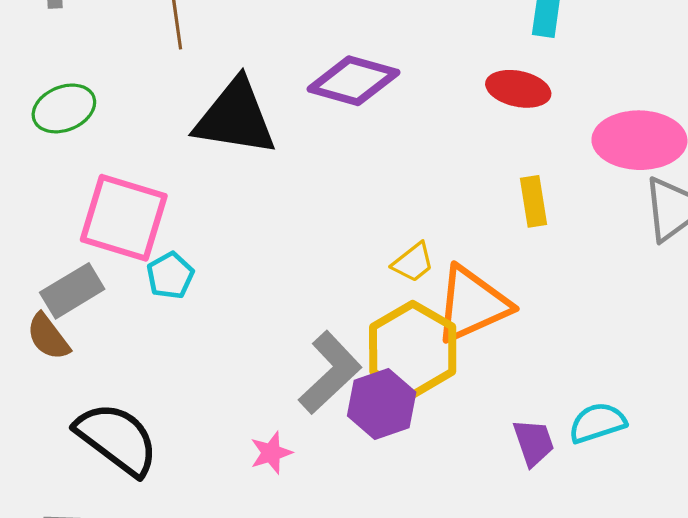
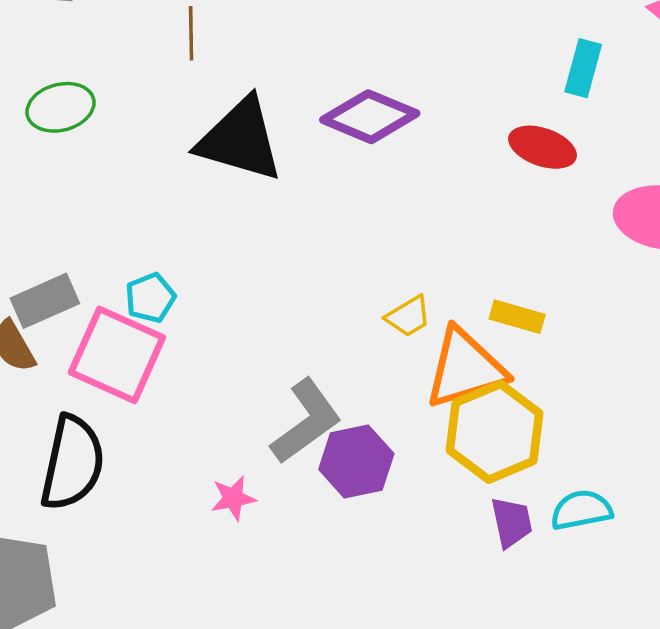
yellow rectangle: (533, 201) -> (517, 317), moved, turned -72
pink square: (124, 218) -> (117, 355), moved
yellow hexagon: (413, 349) -> (495, 432), moved
black semicircle: (117, 439) -> (72, 463), turned 58

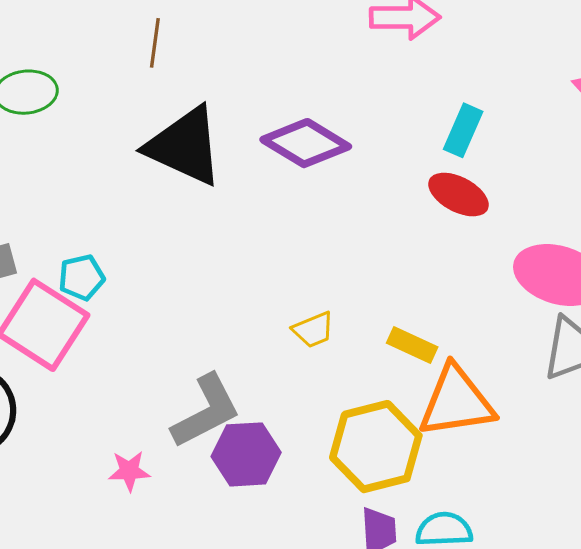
cyan rectangle: (583, 68) -> (463, 130), moved
orange triangle: (465, 368) -> (456, 402), moved

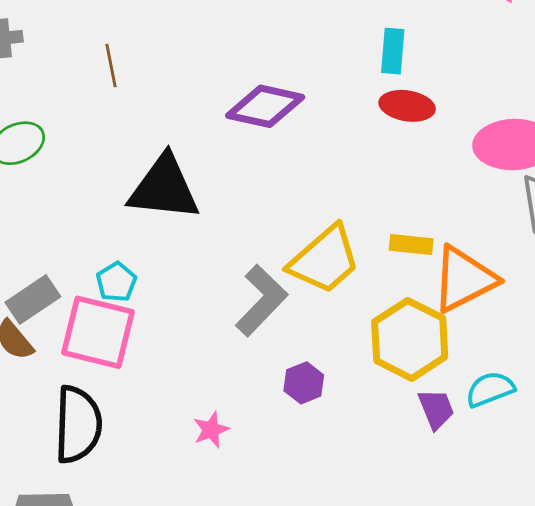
black triangle: (185, 146) -> (164, 188), moved
yellow trapezoid: (313, 330) -> (325, 260), size x2.0
gray L-shape: (206, 411) -> (261, 300), moved
purple hexagon: (246, 454) -> (304, 383), size x0.7

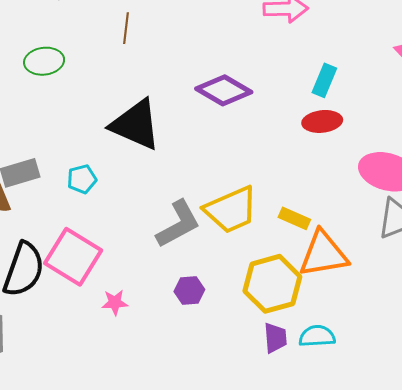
red ellipse: (407, 106) -> (322, 121), turned -33
pink square: (98, 332) -> (73, 257), moved

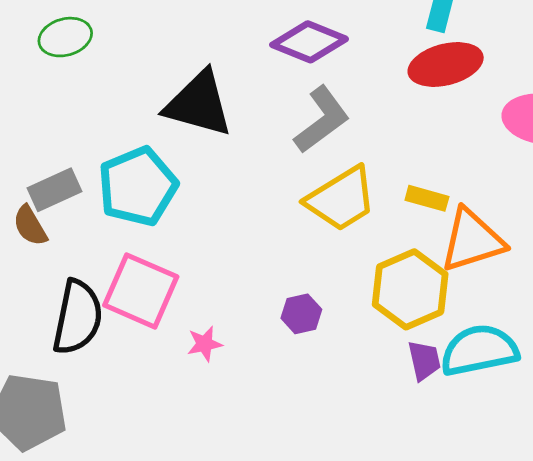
red ellipse: (322, 121) -> (446, 65), size x1.4
cyan pentagon: (82, 179) -> (138, 186), size x2.0
gray L-shape: (178, 224) -> (322, 120), moved
cyan semicircle: (317, 336) -> (479, 350), size x1.6

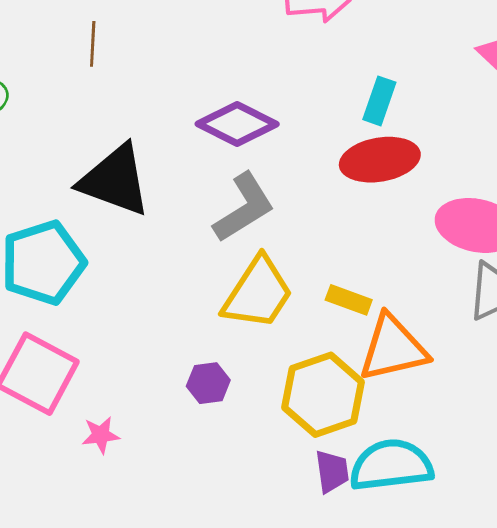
yellow trapezoid: (341, 199) -> (258, 293), turned -30
purple hexagon: (301, 314) -> (208, 383), moved

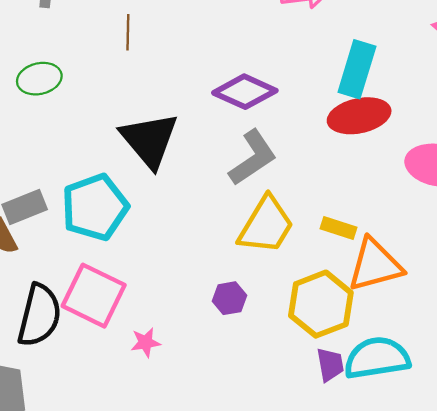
cyan rectangle: (379, 101) -> (357, 69), size x1.5
black triangle: (115, 180) -> (149, 140), turned 32

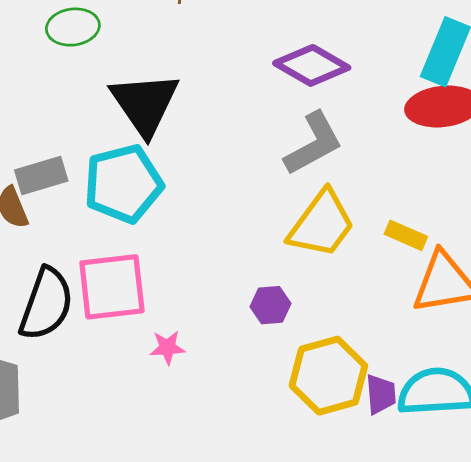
black triangle: (149, 140) -> (145, 104), moved
pink square: (94, 296) -> (112, 287), turned -38
yellow hexagon: (321, 304) -> (328, 376), moved

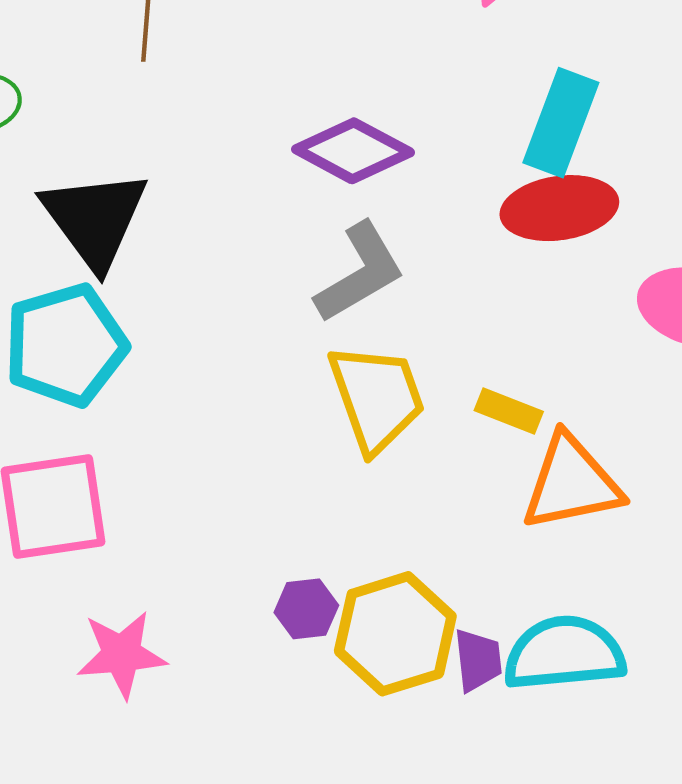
yellow trapezoid: (322, 224) -> (377, 398), turned -54
purple hexagon: (270, 305) -> (306, 609), moved
pink star: (167, 348) -> (122, 654), moved, size x1.6

